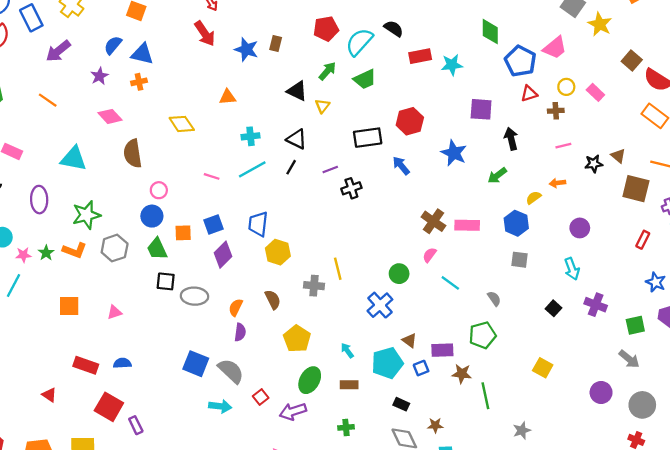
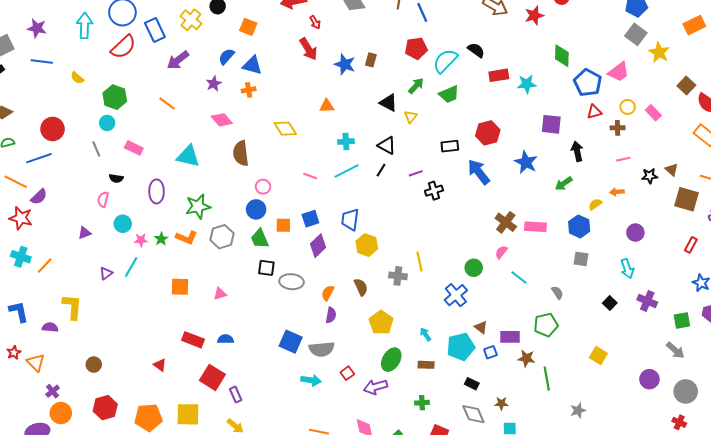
black rectangle: (368, 138) -> (450, 146), size x0.7
blue arrow: (401, 166) -> (479, 172), size x1.5
gray semicircle: (231, 371) -> (322, 349), turned 130

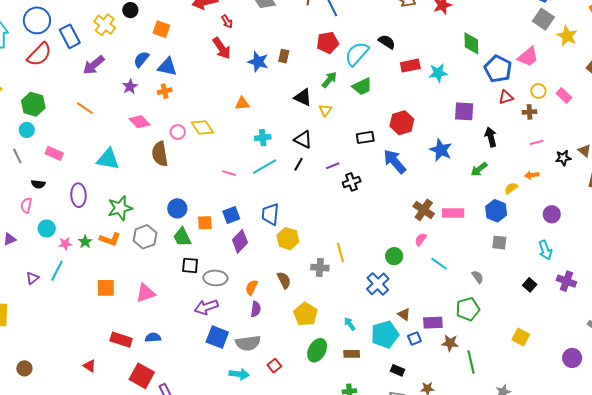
pink circle: (263, 187) -> (178, 132), moved
pink triangle: (220, 294) -> (146, 293), size x1.5
purple arrow: (375, 387) -> (206, 307), moved

